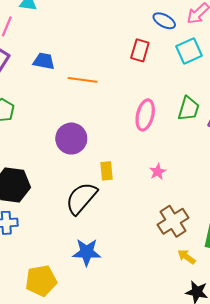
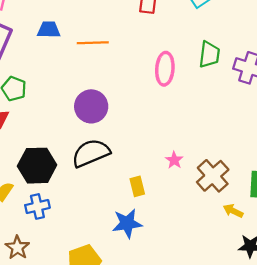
yellow rectangle: (107, 171) -> (137, 186), moved
pink star: (158, 172) -> (174, 160), moved
black semicircle: (81, 198) -> (91, 153), moved, turned 36

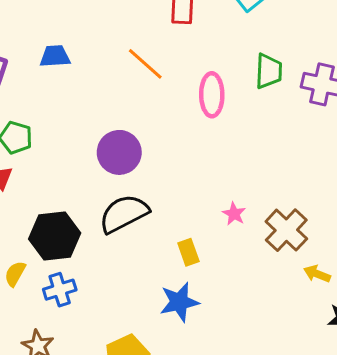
orange line: (93, 43) -> (145, 64), moved, turned 48

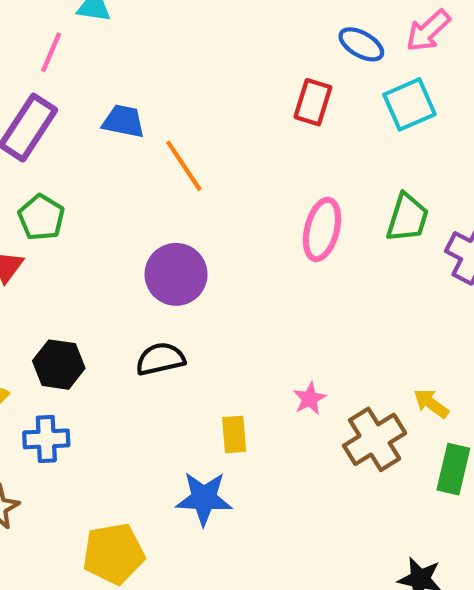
orange line: (145, 64) -> (184, 166), moved
black semicircle: (124, 214) -> (160, 359), size x0.7
black hexagon: (55, 236) -> (59, 365), size x0.7
yellow arrow: (317, 274) -> (431, 404), moved

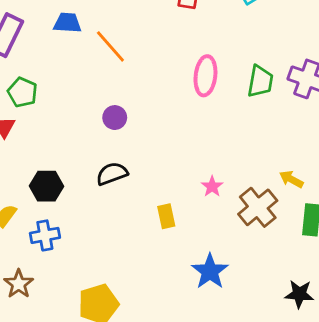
green trapezoid: (407, 218) -> (260, 81), moved
purple circle: (176, 274) -> (115, 118), size x0.6
blue star: (204, 498) -> (210, 271), moved, turned -30

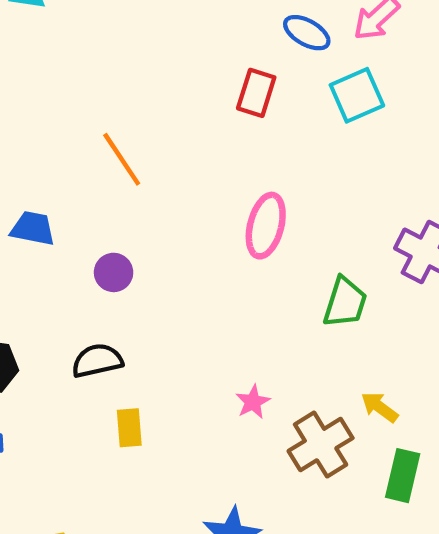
blue trapezoid: (67, 23) -> (33, 228), moved
green trapezoid: (260, 81) -> (345, 302), moved
yellow rectangle: (166, 216) -> (129, 428), moved

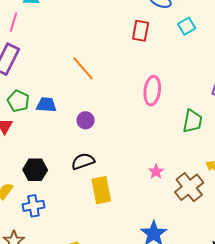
cyan square: (357, 95) -> (187, 26), size x0.7
yellow rectangle: (129, 428) -> (101, 190), size x1.5

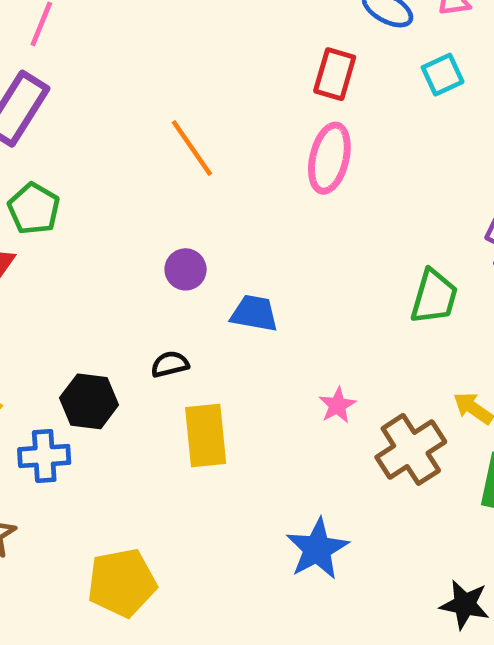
pink ellipse: (152, 91) -> (329, 158), moved
blue trapezoid: (46, 105) -> (254, 313), moved
black semicircle: (83, 161) -> (170, 364), size x0.7
black hexagon: (35, 170) -> (89, 401), moved

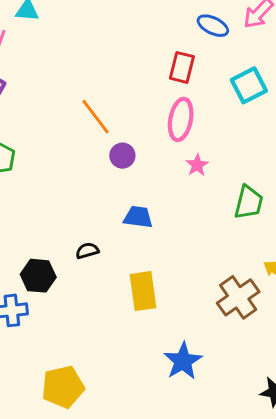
cyan square: (443, 75) -> (249, 85), moved, size x1.4
purple circle: (186, 269) -> (122, 156), moved
pink star: (337, 405) -> (197, 165), moved
yellow rectangle: (206, 435) -> (143, 291), moved

